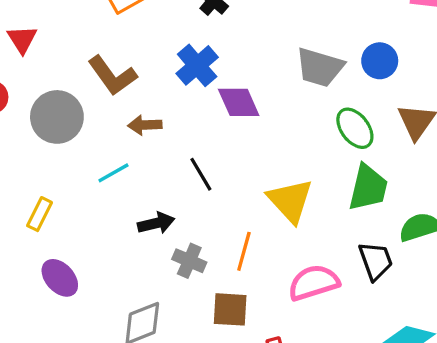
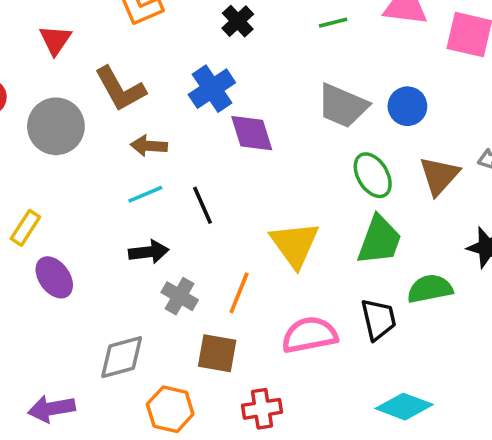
red triangle: (22, 39) -> (55, 40), moved
cyan line: (113, 173) -> (145, 194), moved
purple ellipse: (60, 278) -> (54, 277), moved

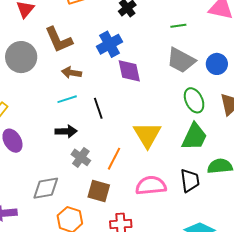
green line: (333, 23) -> (178, 26), moved

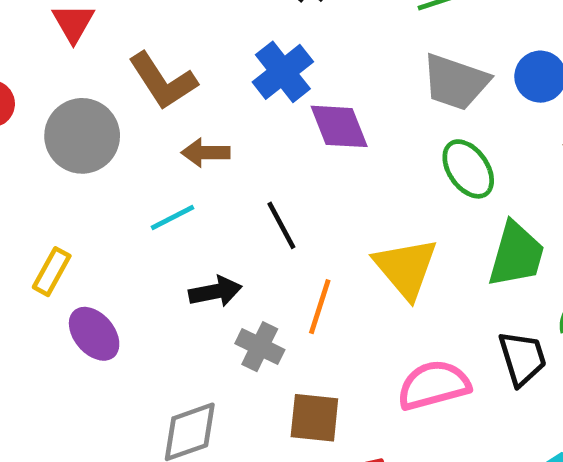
cyan line: (67, 99) -> (172, 218), moved
green ellipse: (194, 100) -> (468, 169), moved
orange line: (114, 159) -> (320, 307), moved

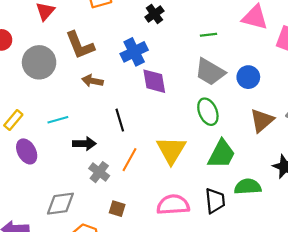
cyan line: (172, 218) -> (58, 120), moved
brown square: (314, 418) -> (117, 209), size x0.7

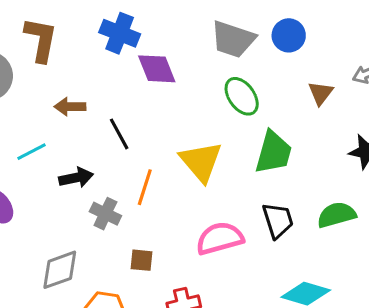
brown L-shape: (80, 45) -> (41, 40), turned -136
blue cross: (134, 52) -> (120, 33), turned -30
brown arrow: (92, 81) -> (70, 107), moved
brown triangle: (262, 121) -> (321, 93), size x0.7
green semicircle: (248, 187) -> (337, 215), moved

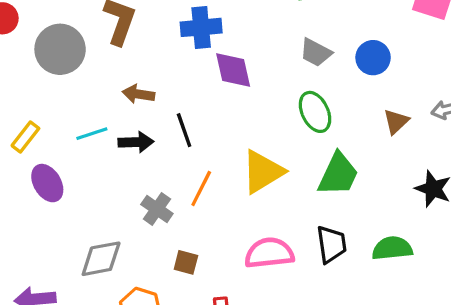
blue cross: (120, 33) -> (201, 27), turned -36
gray trapezoid: (233, 39) -> (316, 52), size x0.7
yellow triangle: (201, 162) -> (263, 172), turned 30
black arrow: (76, 178) -> (136, 142), moved

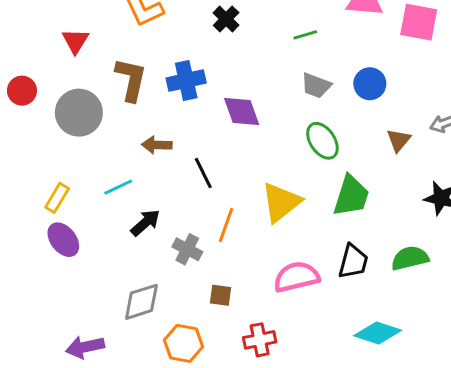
blue cross: (201, 27) -> (186, 81), moved
black arrow: (136, 142) -> (145, 223), moved, turned -32
purple ellipse: (47, 183) -> (63, 240), moved
black trapezoid: (331, 244) -> (353, 262), turned 30

